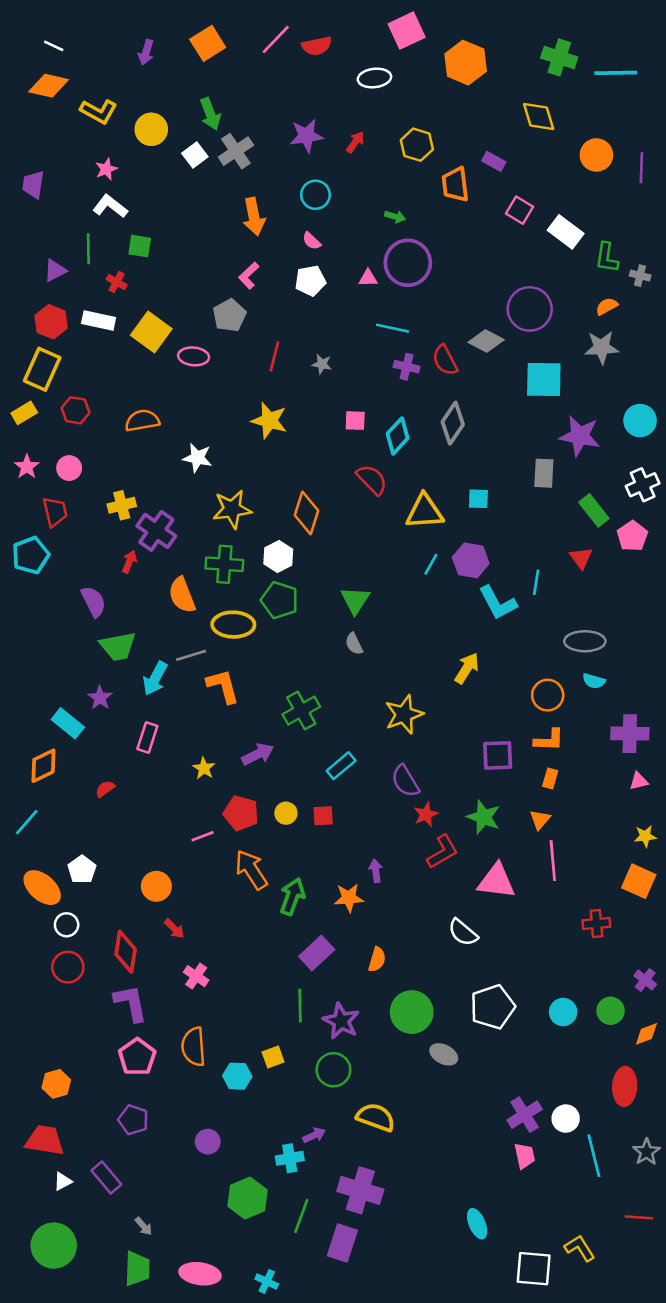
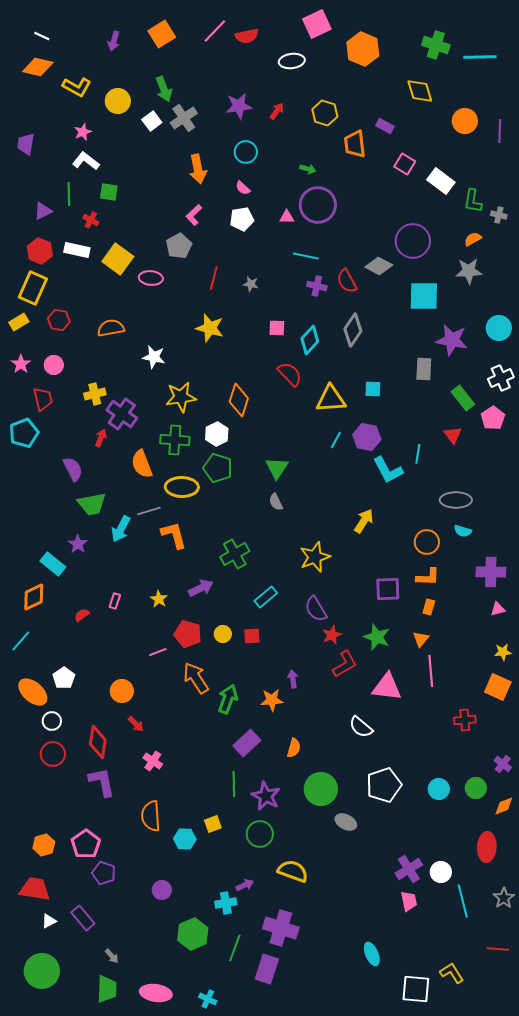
pink rectangle: (147, 737) -> (115, 601), moved, size x0.7
pink pentagon: (137, 1057) -> (86, 844), moved

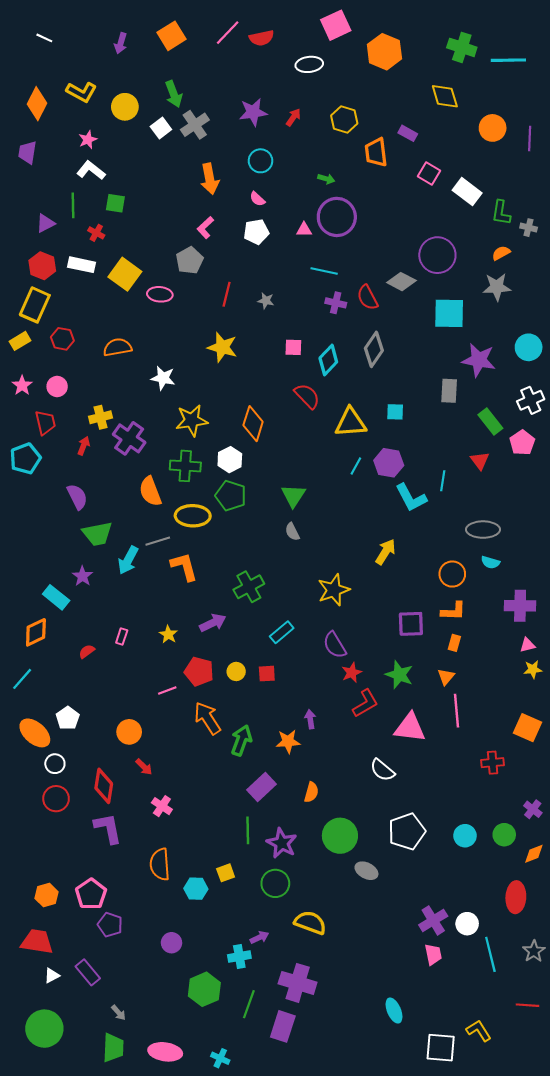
orange diamond: (38, 67) -> (37, 104), moved, turned -76
red arrow: (101, 438) -> (84, 446), moved
yellow star: (503, 652) -> (533, 669), moved

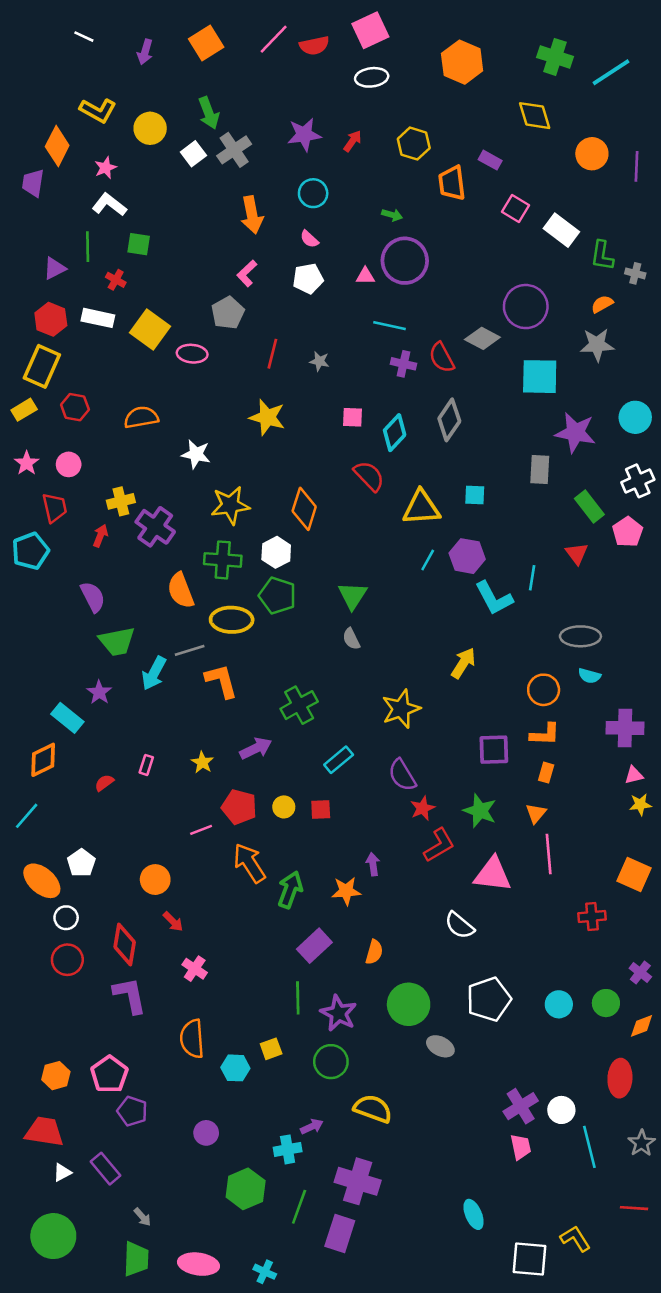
pink square: (336, 25) -> (370, 30), moved
white line: (44, 38) -> (84, 37), moved
cyan line: (508, 60) -> (611, 72), turned -32
orange diamond: (37, 104) -> (57, 146), moved

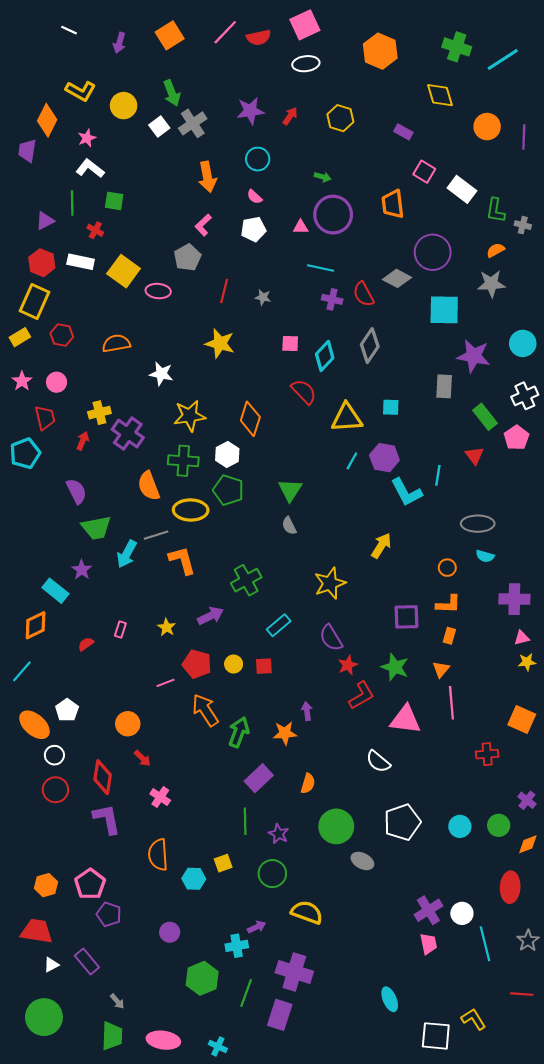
orange trapezoid: (452, 183) -> (393, 204), moved
orange circle: (544, 690) -> (447, 568), size x0.7
purple star: (339, 1013) -> (279, 834), size x0.7

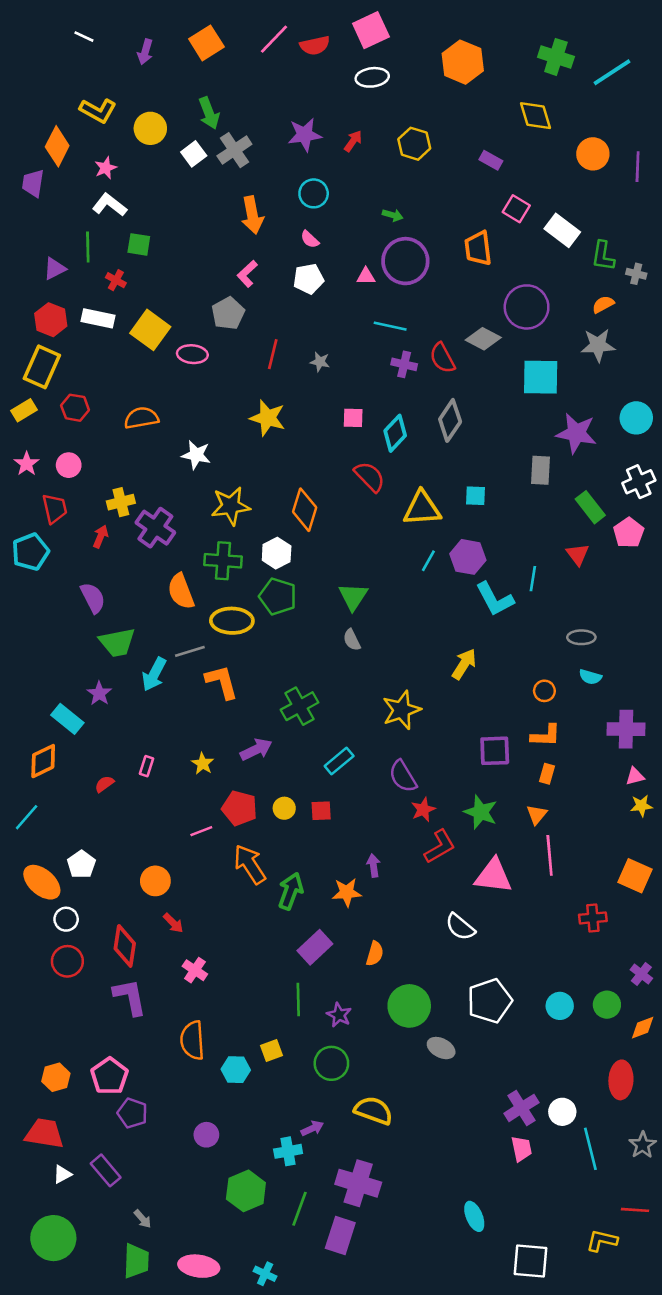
gray ellipse: (478, 524) -> (581, 637), size x0.7
yellow L-shape: (473, 1019) -> (602, 1241), moved, turned -45

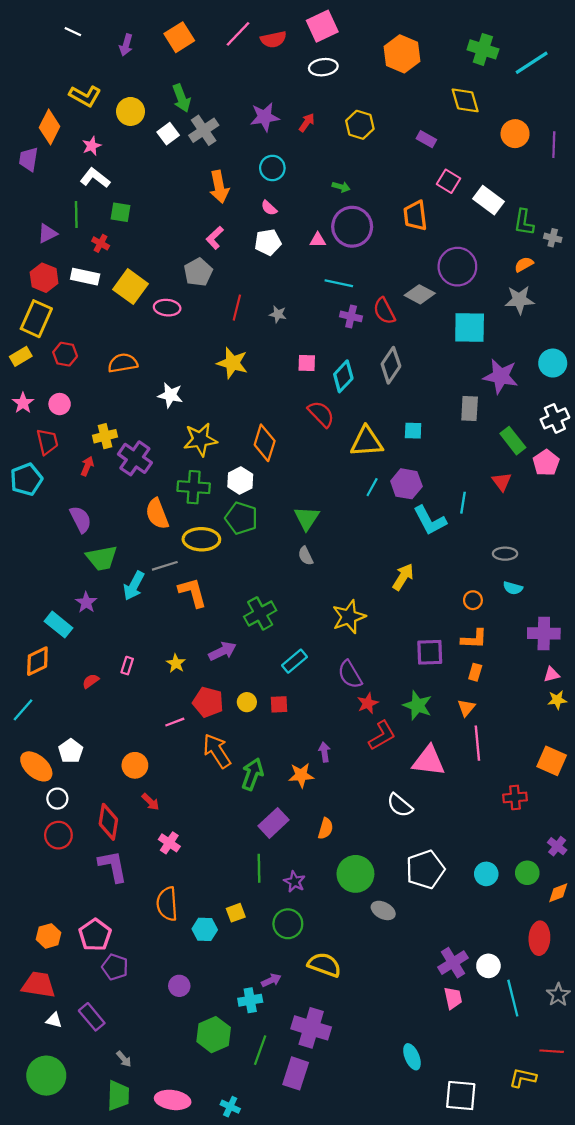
white triangle: (62, 1174) -> (54, 1020), turned 42

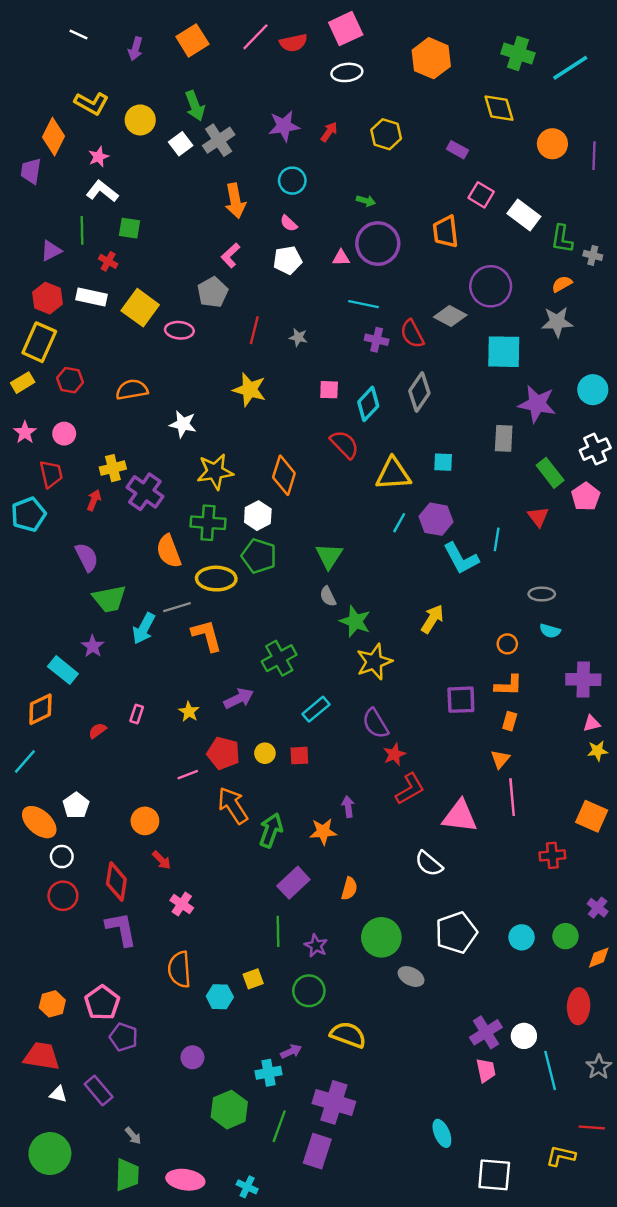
green star: (418, 705) -> (355, 621), moved

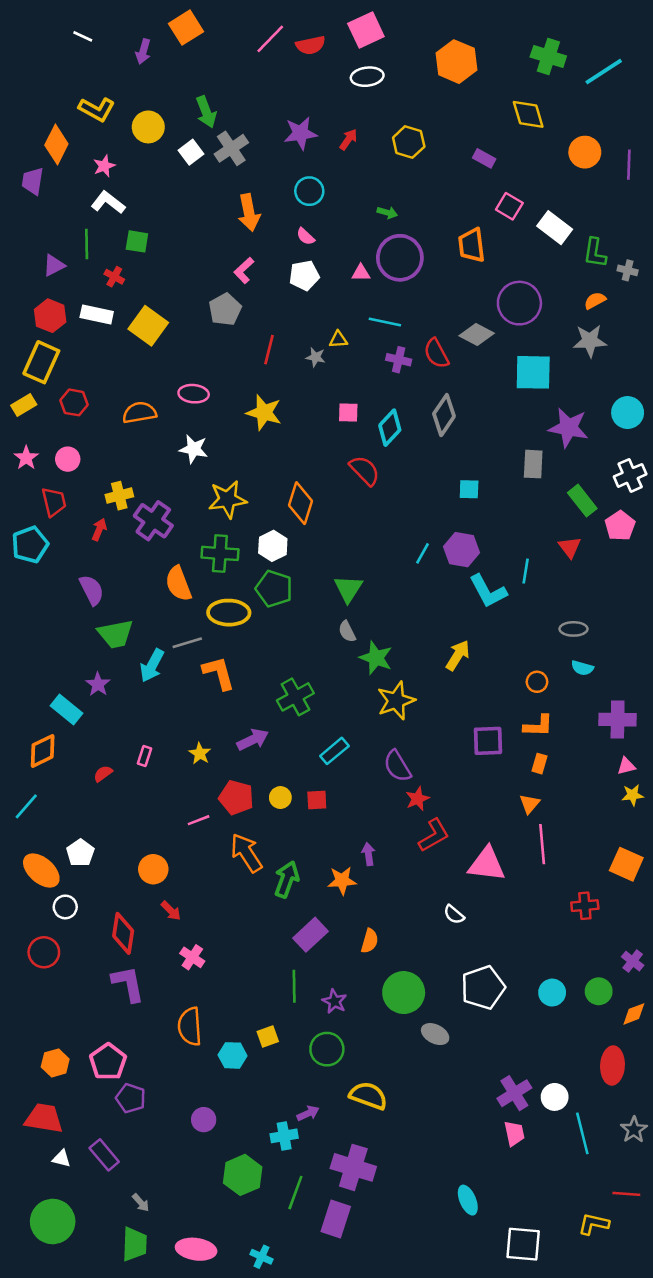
orange square: (192, 40) -> (186, 28), moved
pink ellipse: (179, 330) -> (194, 394), moved
yellow triangle: (393, 474) -> (338, 340), moved, size x0.5
white semicircle: (429, 864) -> (454, 915), size x0.7
red circle: (63, 896) -> (44, 952), moved

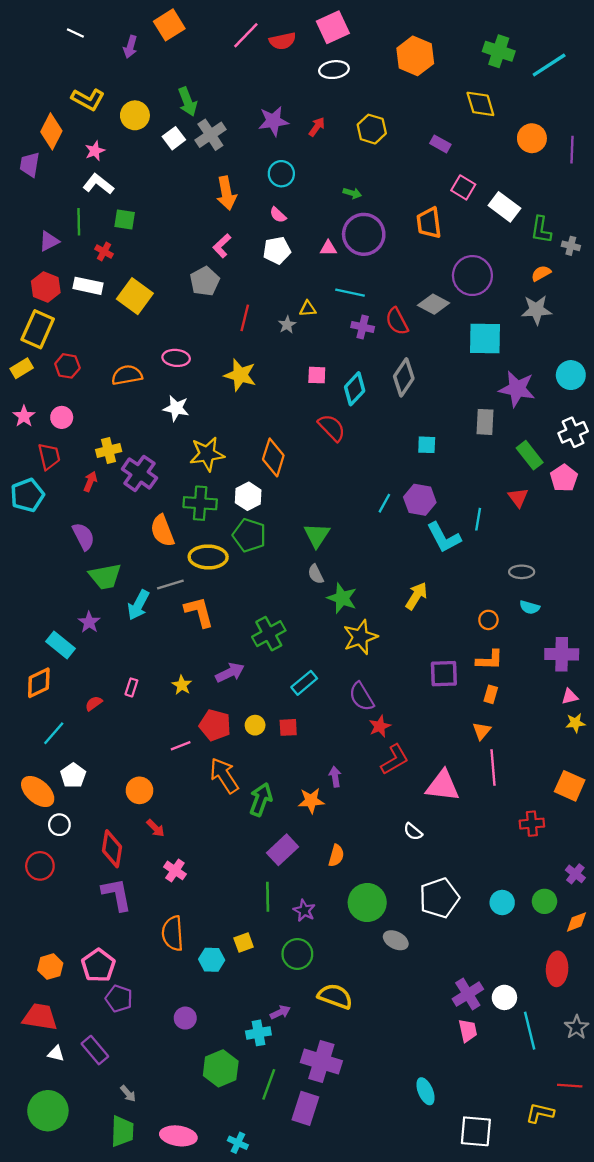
gray star: (316, 357) -> (287, 325), turned 30
cyan line: (26, 806) -> (54, 733), moved

